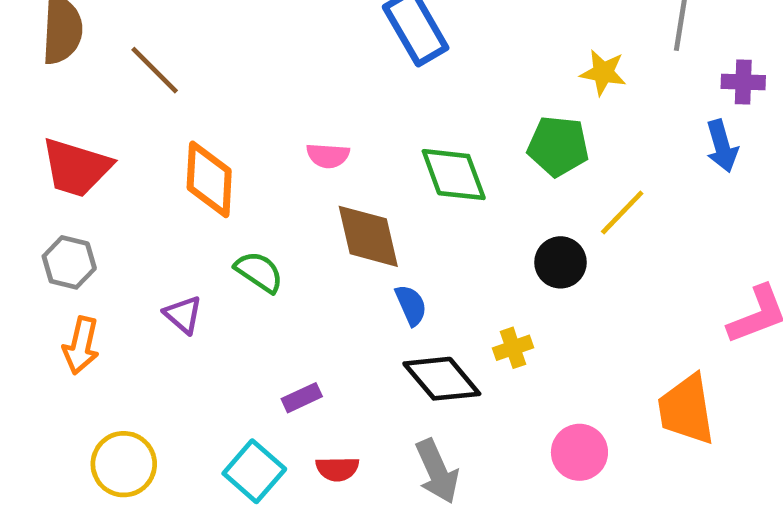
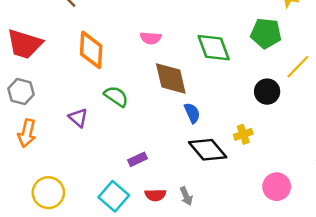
gray arrow: (437, 471) -> (186, 196), moved, size x0.6

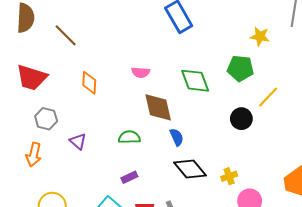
orange diamond: (91, 50) -> (89, 83), size x0.7
gray hexagon: (21, 92) -> (46, 119), moved
green semicircle: (116, 96) -> (129, 137), moved, turned -35
yellow cross: (243, 134) -> (229, 176), moved

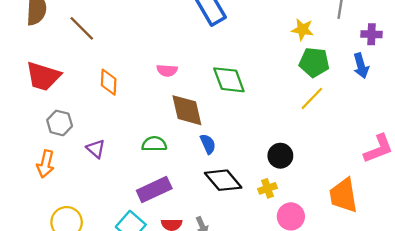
green pentagon: (240, 68) -> (314, 62), moved
black circle: (241, 119) -> (280, 156), moved
purple rectangle: (129, 177) -> (154, 190), size x1.8

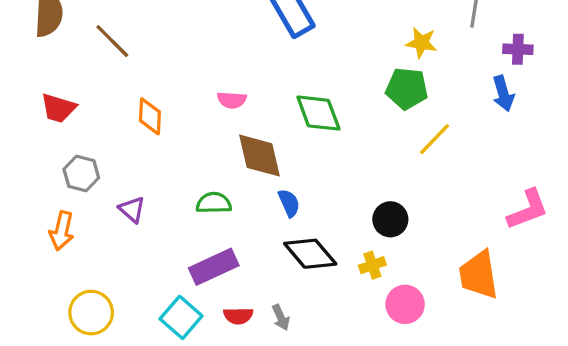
green pentagon: (314, 62) -> (407, 89), moved
red trapezoid: (43, 76) -> (58, 108), size x0.7

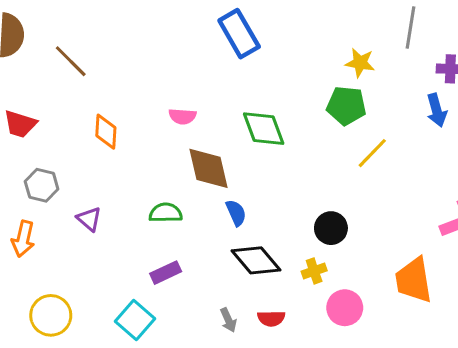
purple rectangle: (214, 267) -> (166, 273), size x0.7
red semicircle: (238, 316) -> (271, 318), moved

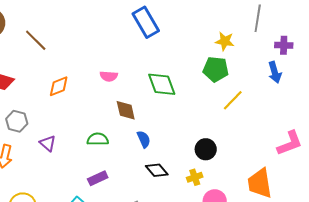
orange diamond: (106, 132) -> (59, 86), turned 65
brown diamond: (208, 168) -> (126, 110), size x0.7
black diamond: (256, 260) -> (157, 170), size x0.7

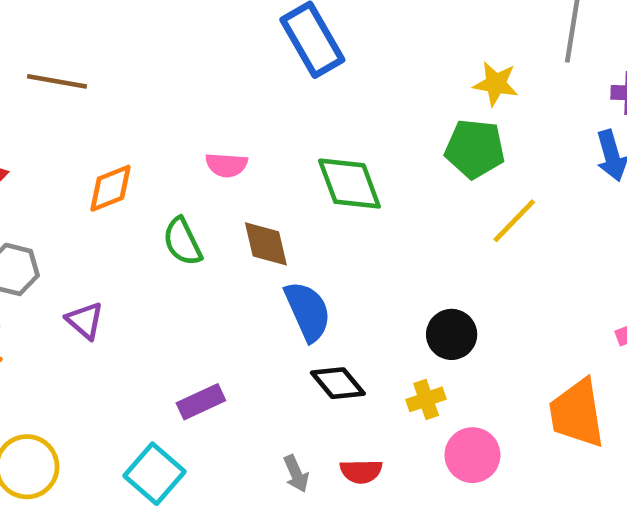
brown line: (36, 40) -> (57, 81), turned -35
green semicircle: (98, 139) -> (182, 242), moved, turned -115
blue semicircle: (144, 139) -> (308, 311), size x1.5

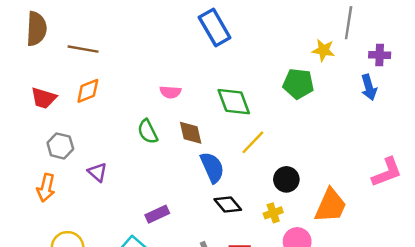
yellow star: (496, 84) -> (323, 50), moved
orange diamond: (110, 188) -> (88, 91), moved
yellow line: (514, 221) -> (253, 142), moved
orange trapezoid: (577, 413) -> (331, 206), moved, turned -147

